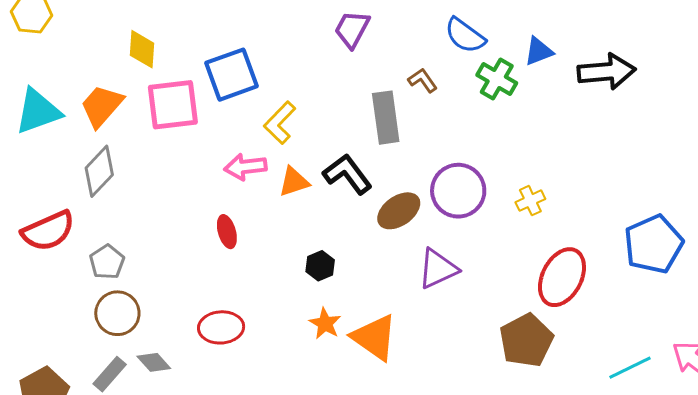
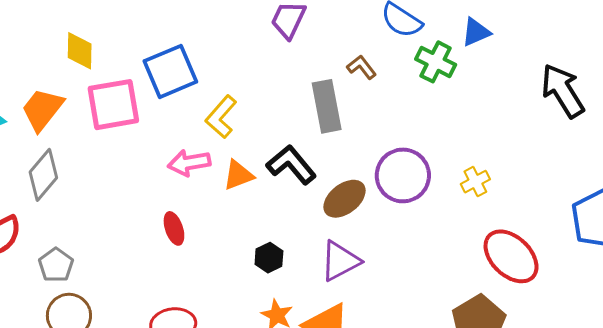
black arrow: (607, 72) -> (563, 91), moved, turned -114
purple triangle: (438, 269) -> (340, 261), moved
red ellipse: (562, 277) -> (511, 256), turned -70

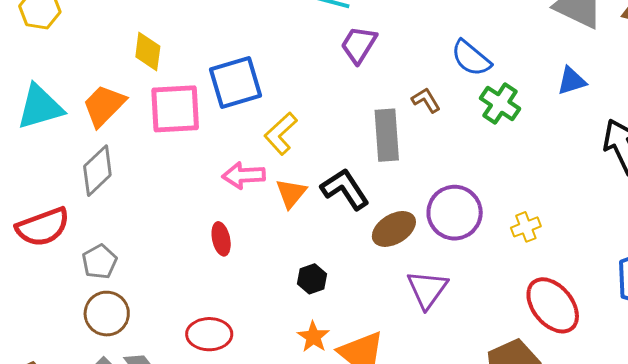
blue triangle: (476, 32) -> (572, 81), moved
orange triangle: (238, 175) -> (291, 193), turned -36
purple triangle: (340, 261) -> (427, 289), moved, turned -33

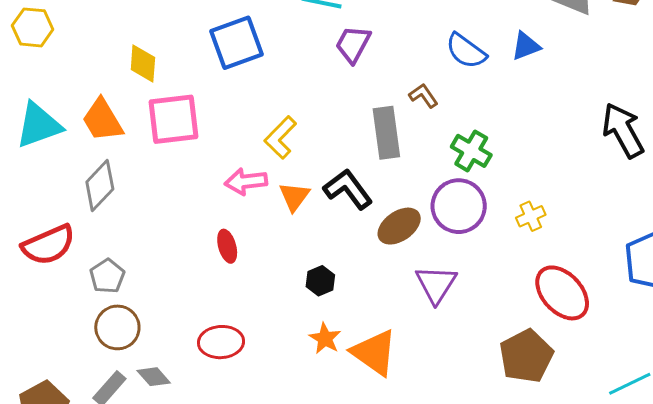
blue triangle: (572, 81) -> (526, 46), moved
blue square: (236, 83) -> (237, 43), moved
green cross: (500, 104) -> (471, 151), moved
orange trapezoid: (104, 106) -> (102, 120), turned -72

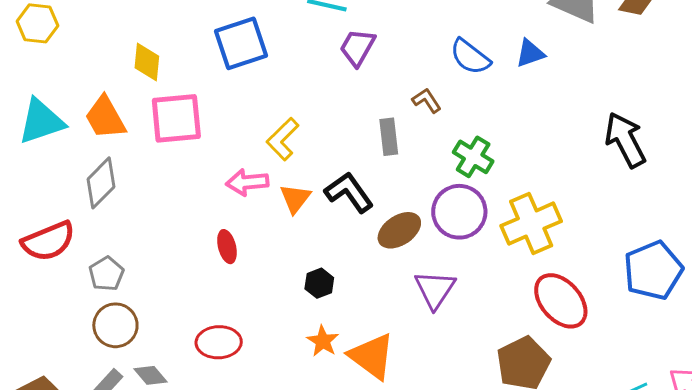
gray rectangle: (386, 133) -> (389, 137), size x0.7
yellow cross: (531, 216) -> (531, 223), size x2.0

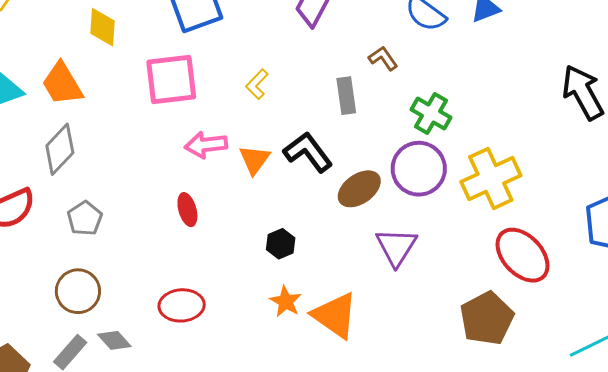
pink square: (176, 118) -> (171, 79), moved
yellow L-shape: (283, 139) -> (257, 84), moved, size x0.7
gray pentagon: (106, 274) -> (85, 218), moved

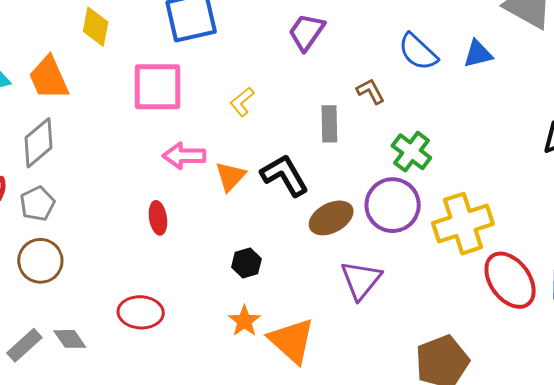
gray pentagon: (85, 218) -> (37, 204), moved
red ellipse: (523, 255) -> (510, 280), moved
brown circle: (78, 291) -> (40, 261), moved

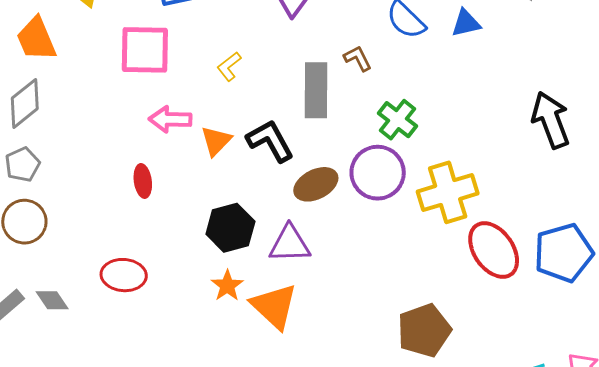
gray rectangle: (329, 124) -> (316, 90), size x1.5
black hexagon: (246, 263) -> (230, 228), size x1.6
purple triangle: (361, 280) -> (290, 244), moved, turned 48

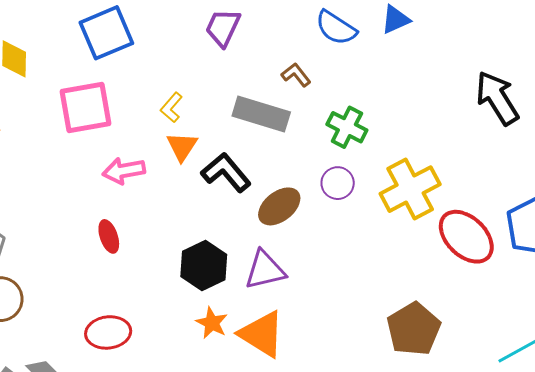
gray rectangle: (316, 90) -> (261, 114), turned -62
orange triangle: (216, 141) -> (182, 146), moved
purple circle: (378, 173) -> (338, 183), size x0.6

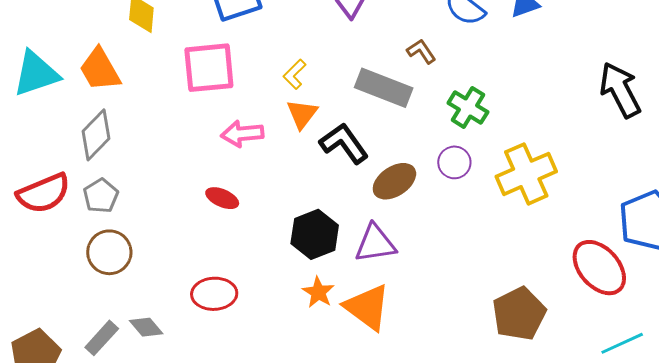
red ellipse: (109, 236) -> (222, 198), turned -52
red ellipse: (466, 237) -> (599, 268), moved

